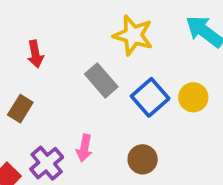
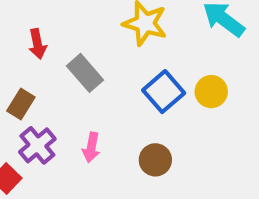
gray rectangle: (101, 80) -> (85, 73), moved
purple cross: (47, 163) -> (37, 145), moved

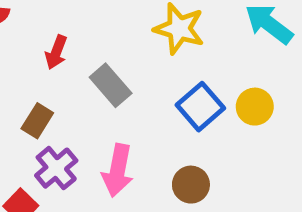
red arrow: (37, 44) -> (56, 52), turned 32
pink arrow: (91, 147) -> (118, 170), size x1.5

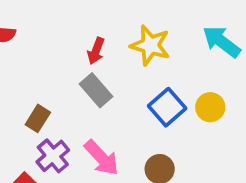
red arrow: (56, 52) -> (96, 51), moved
pink arrow: (118, 170) -> (102, 158), turned -54

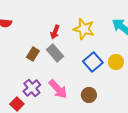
brown rectangle: (38, 118) -> (33, 54), moved

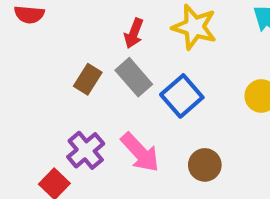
blue square: (93, 62) -> (182, 96), moved

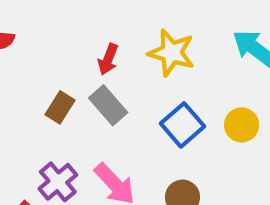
blue square: (182, 96) -> (183, 125), moved

